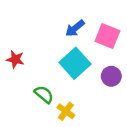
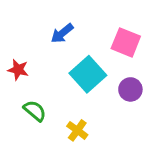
blue arrow: (75, 28) -> (62, 33), moved
green semicircle: (44, 94) -> (35, 111), moved

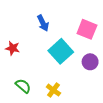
blue arrow: (62, 33) -> (43, 23), turned -77
green semicircle: (35, 111) -> (23, 86), moved

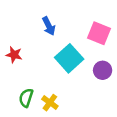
green semicircle: (23, 86) -> (26, 98), turned -112
yellow cross: (53, 90) -> (50, 103), moved

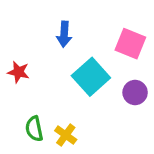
blue arrow: (49, 26) -> (64, 34), turned 30
green semicircle: (26, 98) -> (34, 129), turned -30

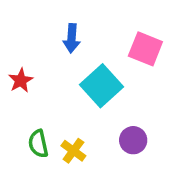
red star: (18, 72) -> (21, 80), turned 30
purple circle: (135, 93) -> (133, 140), moved

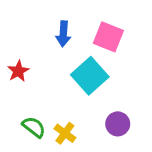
pink square: (145, 49) -> (108, 37), moved
green semicircle: (38, 144) -> (34, 127), turned 140

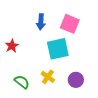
cyan square: (90, 76) -> (58, 49), turned 30
yellow cross: (65, 133) -> (48, 77), moved

